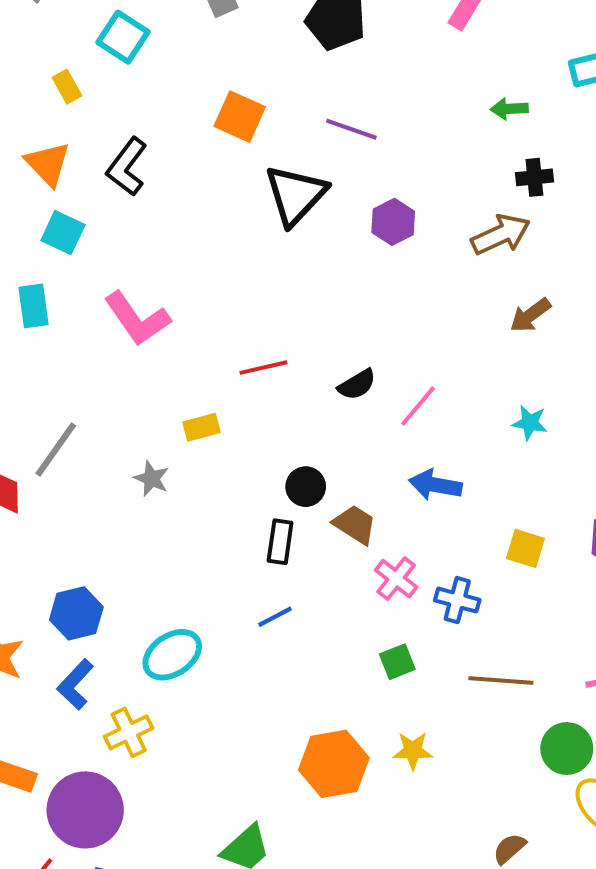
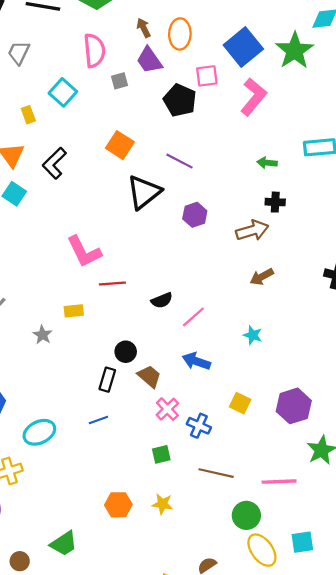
pink L-shape: (137, 319) -> (84, 252), moved
orange hexagon: (334, 764) -> (118, 505), size x0.7

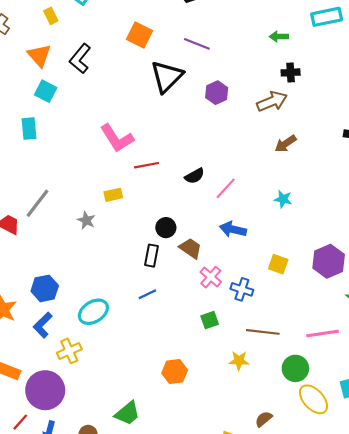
yellow star: (162, 504) -> (239, 361), moved

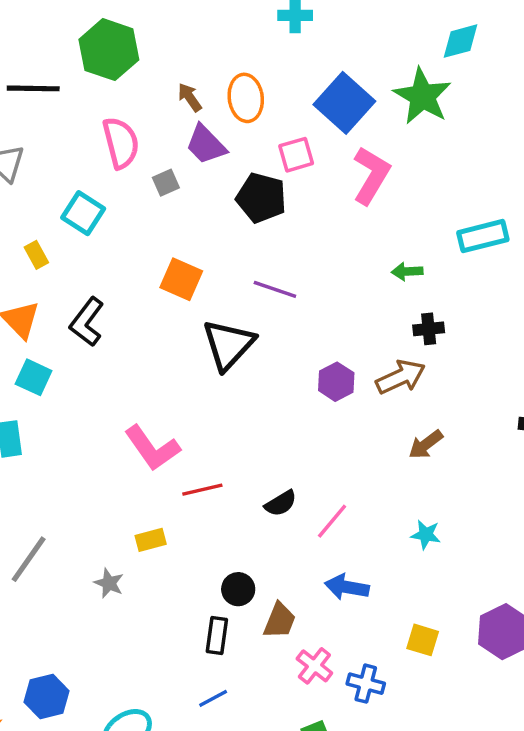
purple hexagon: (217, 93) -> (336, 382), moved
brown trapezoid: (191, 248) -> (280, 621), turned 80

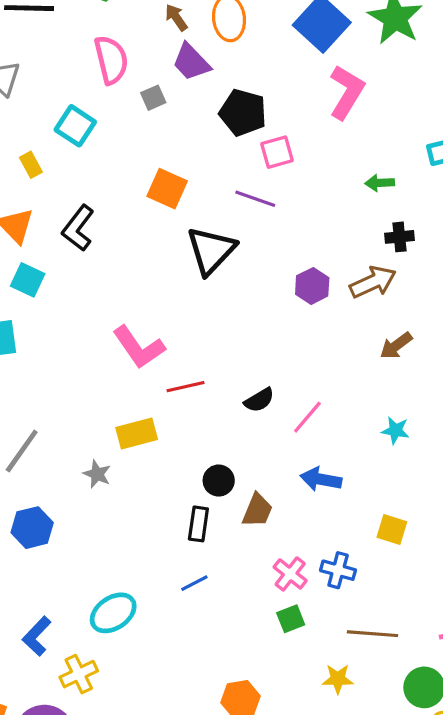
pink square: (296, 155) -> (277, 152), moved
yellow rectangle: (151, 540) -> (137, 434), size x1.4
pink cross: (314, 666) -> (290, 574), moved
blue hexagon: (47, 696) -> (32, 528), moved

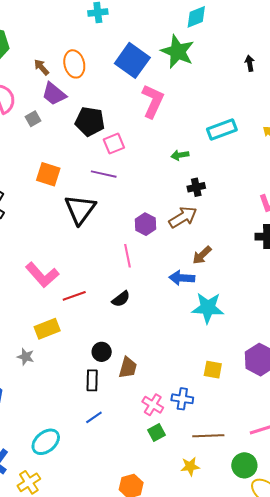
pink line: (307, 417) -> (127, 256), moved, turned -45
cyan star: (395, 430) -> (208, 308), size x1.8
blue arrow: (321, 479) -> (182, 278), moved

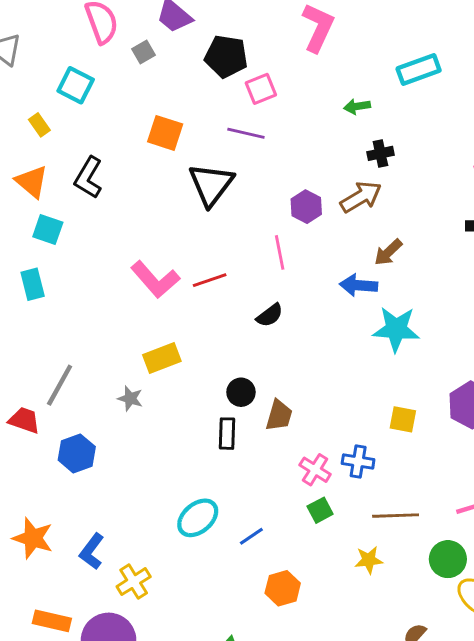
red line: (74, 296) -> (210, 280), moved
blue line: (94, 417) -> (251, 536), moved
cyan ellipse: (46, 442) -> (198, 518), moved

